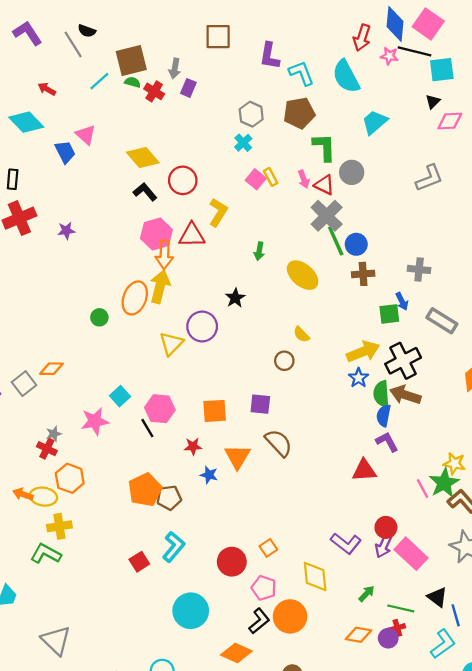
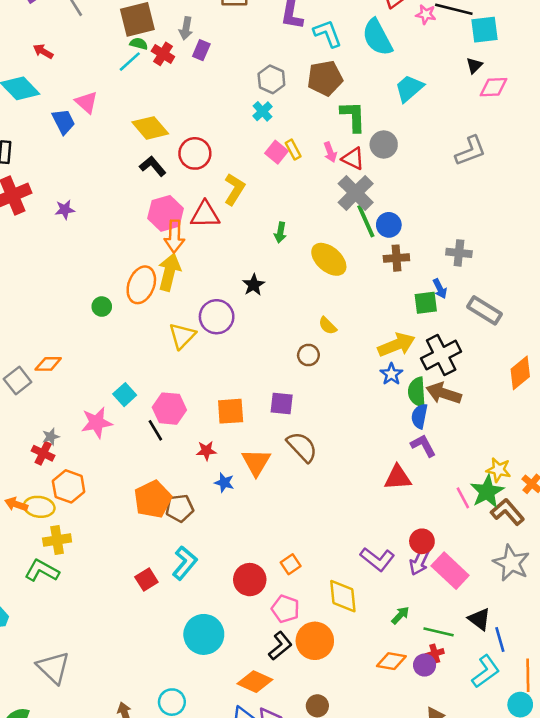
cyan line: (99, 81) -> (130, 62), moved

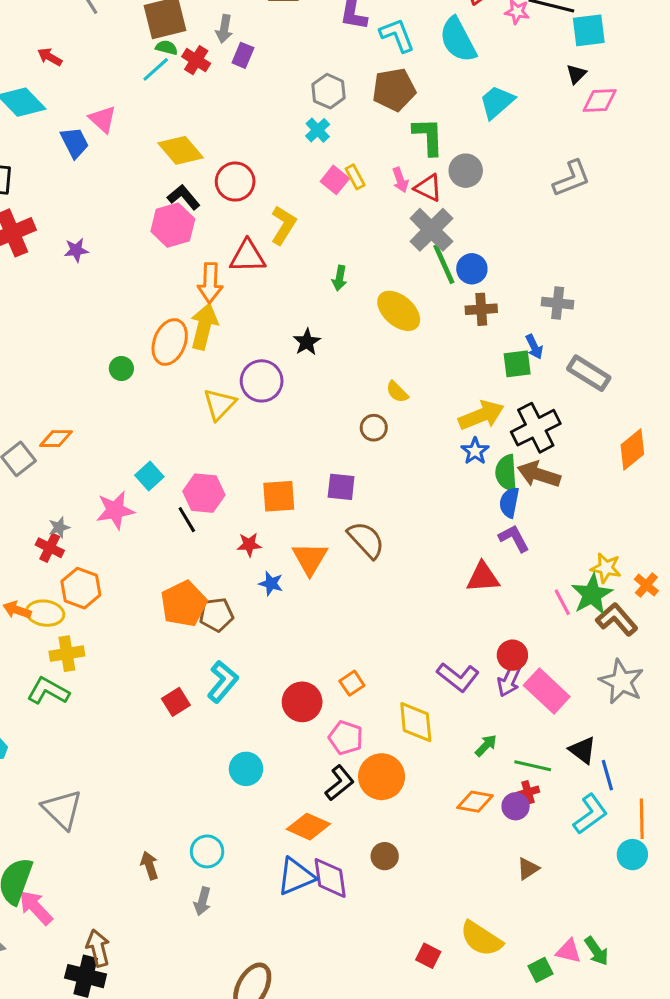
pink hexagon: (166, 213) -> (173, 225), moved
cyan circle: (204, 634) -> (246, 769), size x0.7

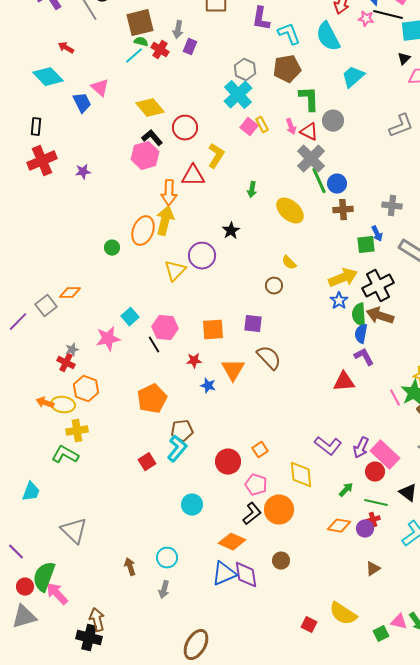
cyan cross: (318, 130) -> (238, 95), size x1.8
brown pentagon: (216, 615) -> (182, 431), moved
red circle: (512, 655) -> (375, 472), moved

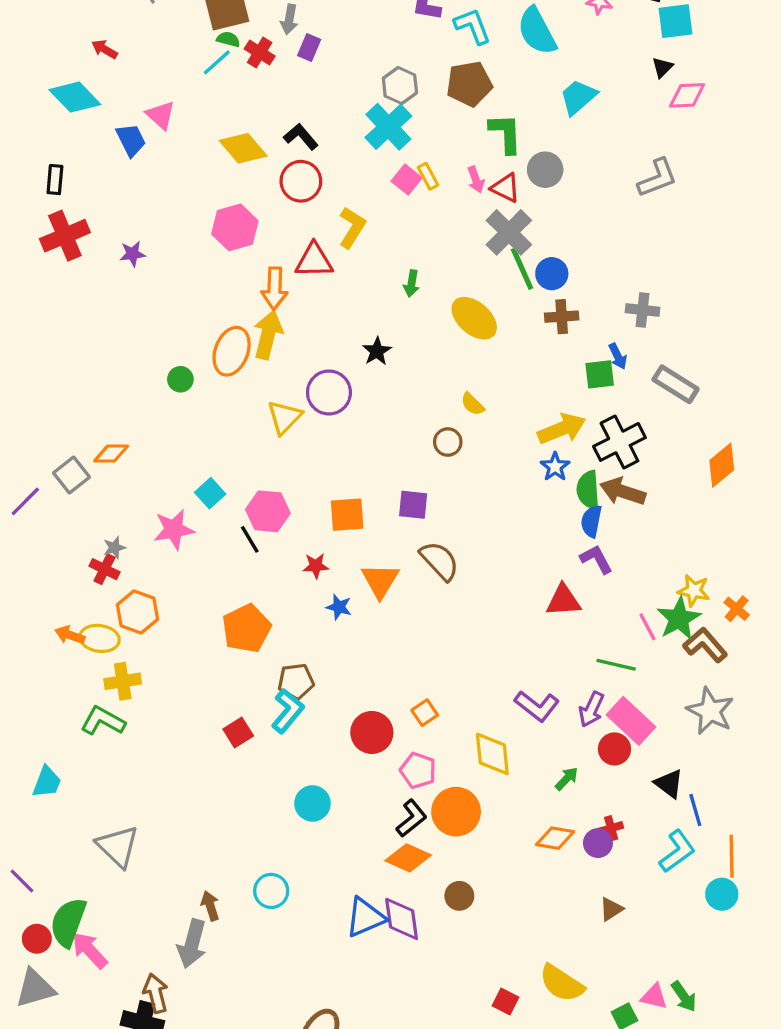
black L-shape: (152, 138) -> (301, 137), moved
green line: (376, 503) -> (616, 665), moved
orange diamond: (232, 542) -> (408, 858), moved
gray arrow: (164, 590) -> (192, 944), moved, size x1.6

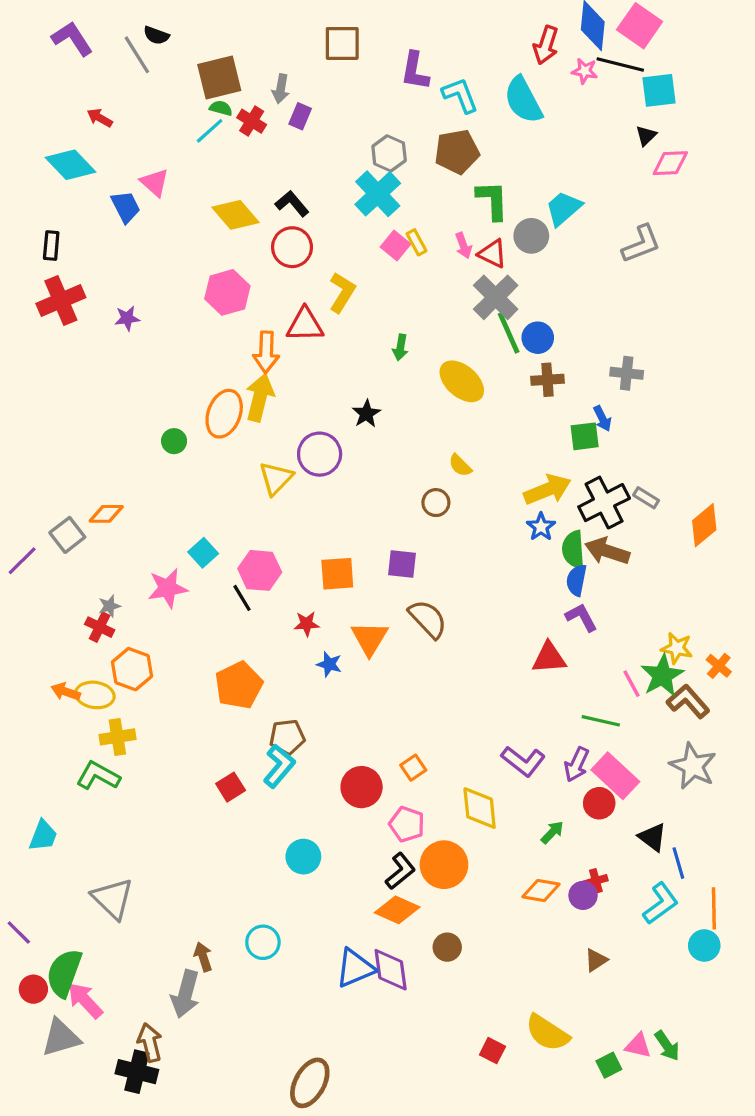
cyan trapezoid: (578, 97) -> (564, 208), moved
gray rectangle: (676, 384) -> (646, 498), moved, size x0.6
gray triangle: (35, 988) -> (61, 1038), moved

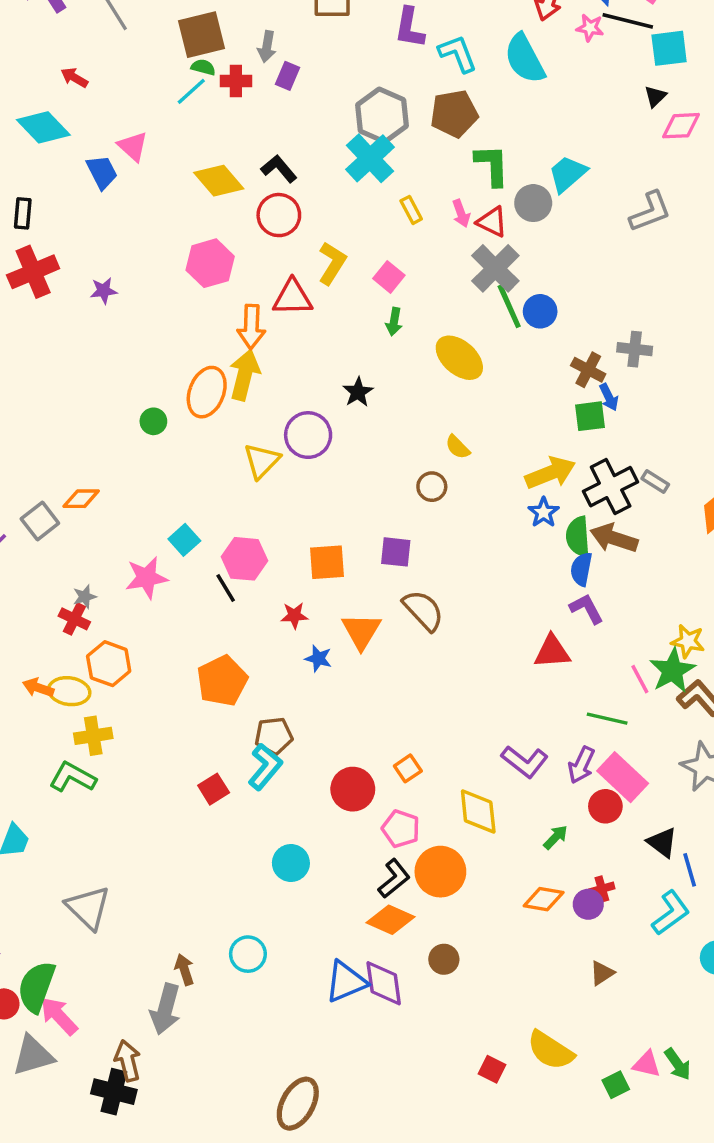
red cross: (252, 121) -> (236, 81), turned -32
gray hexagon: (389, 153) -> (382, 115), size x1.4
pink square: (395, 246) -> (389, 277), moved
brown cross: (547, 380) -> (588, 370), moved, turned 32

